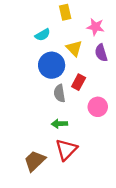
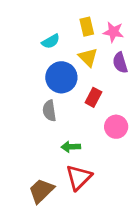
yellow rectangle: (65, 12) -> (87, 27), moved
gray semicircle: (59, 93) -> (49, 111), moved

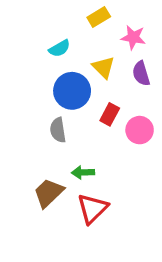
yellow rectangle: (87, 27) -> (99, 17), moved, turned 72
pink circle: (116, 127) -> (140, 130), moved
brown trapezoid: (41, 191) -> (49, 193), moved

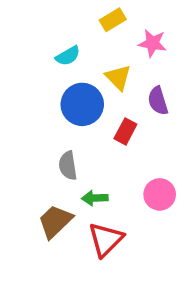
purple semicircle: (141, 74) -> (158, 101), moved
gray semicircle: (58, 130) -> (68, 166), moved
pink circle: (140, 130) -> (160, 194), moved

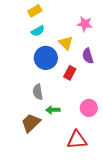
yellow rectangle: (113, 20) -> (35, 11), moved
red triangle: (106, 239) -> (77, 140), moved, turned 40

